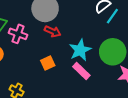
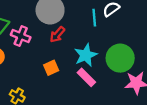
cyan line: (112, 16) -> (94, 18), moved, turned -42
red arrow: (53, 31) -> (57, 35), turned 105

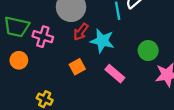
cyan star: (86, 55) -> (102, 41), moved, turned -30
green circle: (120, 58) -> (148, 51), size x0.7

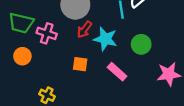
green circle: (148, 51) -> (141, 44), moved
orange square: (77, 67) -> (80, 64), turned 35

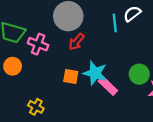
cyan star: (105, 39) -> (95, 73), moved
green circle: (141, 44) -> (139, 74), moved

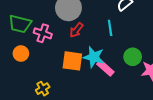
cyan line: (115, 23) -> (110, 28), moved
orange square: (71, 77) -> (72, 61), size x1.5
yellow cross: (36, 107) -> (43, 89), turned 32

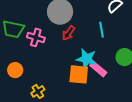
orange circle: (21, 53) -> (15, 70), moved
orange square: (72, 61) -> (79, 74), moved

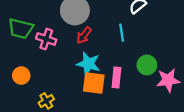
cyan star: (87, 59) -> (88, 64), moved
pink rectangle: (98, 69) -> (116, 78), turned 54

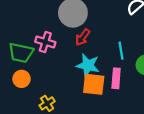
green trapezoid: (21, 29) -> (21, 53), moved
cyan line: (122, 33) -> (121, 51), moved

